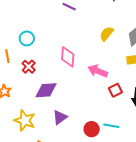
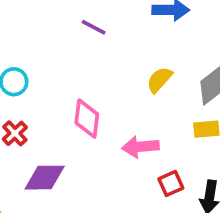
pink arrow: (98, 71) -> (140, 147), turned -30

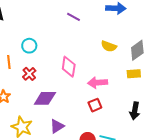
yellow semicircle: (159, 80) -> (109, 46), turned -112
red square: (171, 183) -> (95, 105), moved

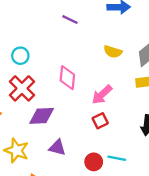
red cross: (29, 74) -> (22, 88), size x1.6
pink arrow: (98, 83) -> (102, 95), turned -36
purple triangle: (57, 126) -> (57, 148), turned 49

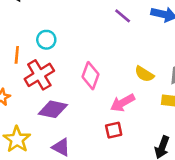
purple line: (70, 20) -> (123, 16), moved
yellow semicircle: (113, 52) -> (144, 74), moved

